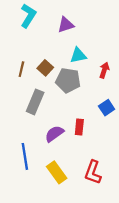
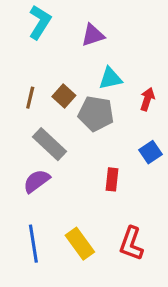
gray rectangle: (35, 102) -> (49, 144), turned -70
purple semicircle: (54, 134) -> (37, 181), moved
blue line: (25, 156) -> (33, 244), moved

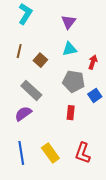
purple triangle: (93, 35) -> (69, 22), moved, turned -35
brown line: (30, 98) -> (19, 51), moved
gray pentagon: (96, 114) -> (74, 81), moved

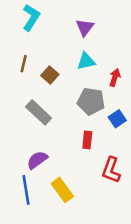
purple semicircle: (23, 114) -> (37, 160), moved
red L-shape: (83, 153) -> (111, 170), moved

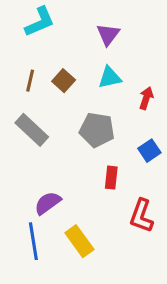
cyan L-shape: (31, 17) -> (40, 22), turned 35
brown square: (50, 75) -> (64, 81), moved
gray pentagon: (91, 101) -> (97, 130), moved
gray rectangle: (39, 112) -> (32, 130), moved

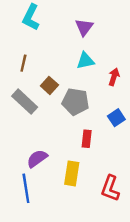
cyan L-shape: (40, 22) -> (31, 17), turned 140
brown square: (64, 81) -> (49, 85), moved
red L-shape: (141, 216) -> (110, 188), moved
yellow rectangle: (79, 241) -> (72, 173), moved, turned 45

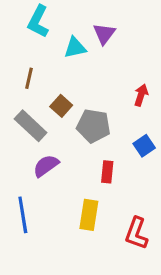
cyan triangle: (85, 61) -> (75, 48), moved
purple semicircle: (37, 159) -> (46, 166), moved
blue line: (26, 188) -> (23, 215), moved

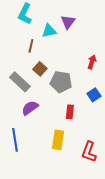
brown line: (29, 78) -> (31, 46), moved

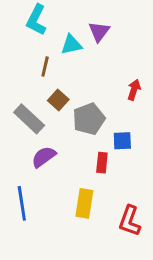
gray pentagon: (61, 82) -> (89, 119), turned -30
blue square: (94, 95) -> (122, 141), moved, turned 32

